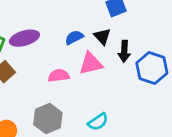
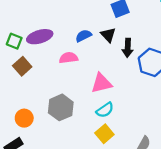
pink triangle: (91, 63) -> (101, 83), moved
pink semicircle: (59, 76) -> (69, 58), moved

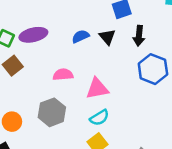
black arrow: (128, 48) -> (139, 36), moved
pink semicircle: (69, 58) -> (63, 75), moved

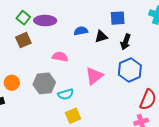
black triangle: (107, 37) -> (101, 37), turned 40
pink triangle: (97, 89) -> (94, 76), moved, turned -42
cyan semicircle: (99, 118) -> (66, 94), moved

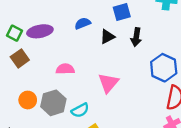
blue semicircle: (81, 31) -> (83, 23), moved
blue hexagon: (130, 70) -> (164, 68), moved
orange circle: (12, 83) -> (28, 100), moved

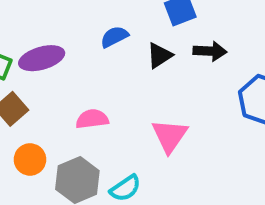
black arrow: (136, 37) -> (210, 51), turned -90
orange circle: (28, 100) -> (30, 159), moved

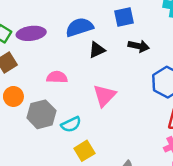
blue semicircle: (114, 37) -> (79, 27), size x1.5
black triangle: (159, 56) -> (97, 50), moved

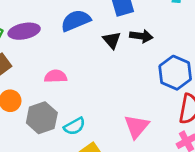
black triangle: (97, 50) -> (112, 40), moved, turned -42
pink triangle: (104, 96) -> (137, 126), moved

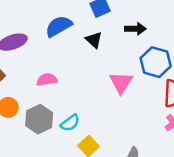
black arrow: (141, 36) -> (135, 29), moved
pink triangle: (137, 126) -> (121, 83), moved

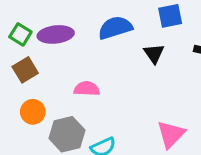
pink triangle: (121, 83) -> (171, 134), moved

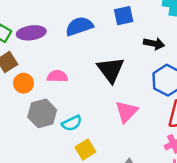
black triangle: (154, 54) -> (111, 70), moved, size x1.6
orange circle: (33, 112) -> (23, 83), moved

